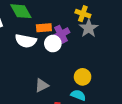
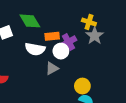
yellow circle: (83, 77) -> (82, 86), moved
gray triangle: (42, 85) -> (52, 68), moved

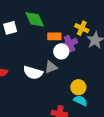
yellow cross: (89, 22) -> (82, 28), moved
white semicircle: (35, 49) -> (33, 73), moved

